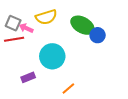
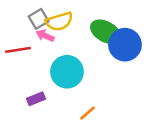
gray square: (13, 23) -> (39, 19), moved, turned 35
pink arrow: (26, 28) -> (45, 36), moved
blue circle: (98, 35) -> (125, 45), size x1.6

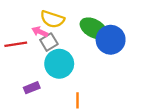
gray square: (39, 19) -> (49, 42), moved
yellow semicircle: (59, 21) -> (52, 19), turned 35
orange line: (88, 113) -> (77, 100), turned -49

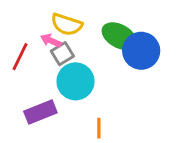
red line: (16, 44) -> (20, 57), turned -55
purple rectangle: (32, 88) -> (40, 112), size x1.5

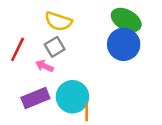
green ellipse: (119, 36) -> (126, 20), moved
pink arrow: (51, 41) -> (44, 66), moved
cyan circle: (75, 81) -> (72, 97), moved

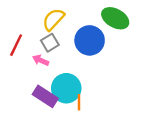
yellow semicircle: (58, 21) -> (53, 19), turned 115
blue circle: (124, 44) -> (90, 40), moved
purple rectangle: (35, 98) -> (45, 96), moved, turned 55

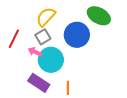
cyan circle: (66, 88) -> (51, 60), moved

